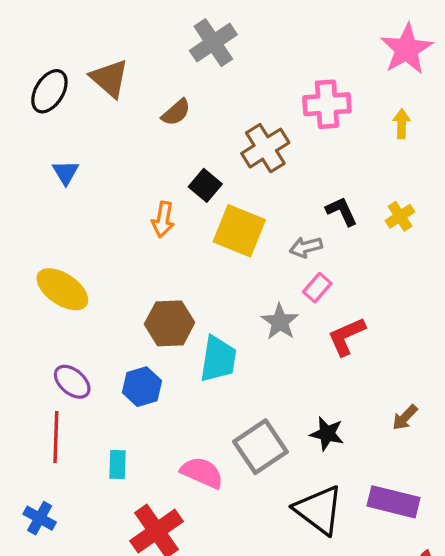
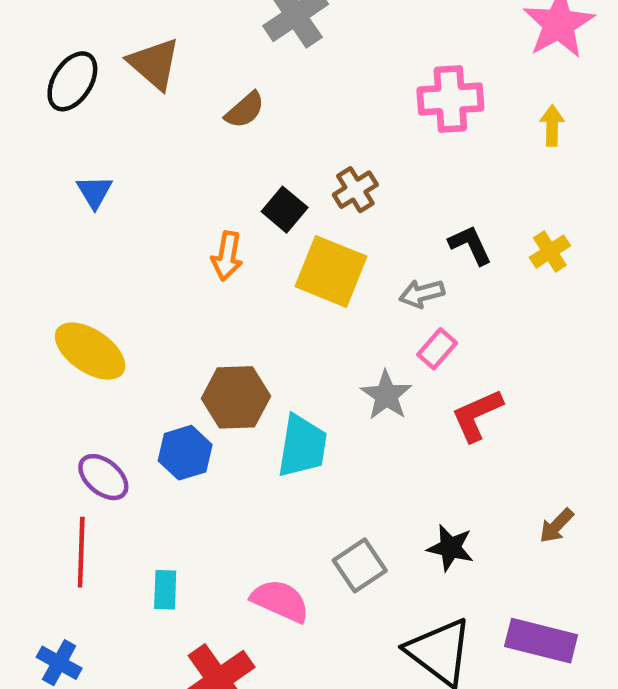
brown cross: (265, 148) -> (355, 190), moved, size x0.7
blue hexagon: (142, 387) -> (185, 453), moved
gray square: (260, 447) -> (360, 565), size x0.7

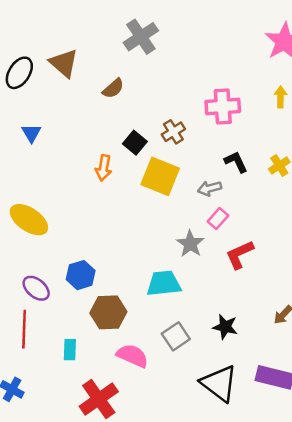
pink cross: (450, 99) -> (223, 106), moved
brown hexagon: (236, 397) -> (108, 312), moved
cyan trapezoid: (302, 446) -> (164, 283), moved, turned -105

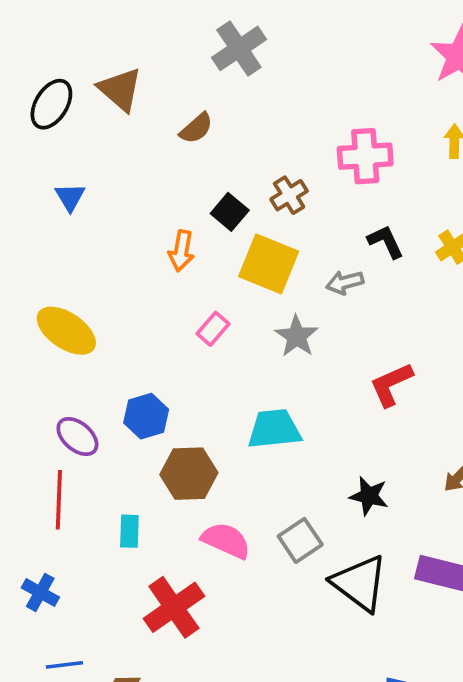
pink rectangle: (218, 218) -> (213, 329), moved
gray star: (190, 244) -> (297, 336), moved
gray square: (176, 336) -> (300, 540), moved

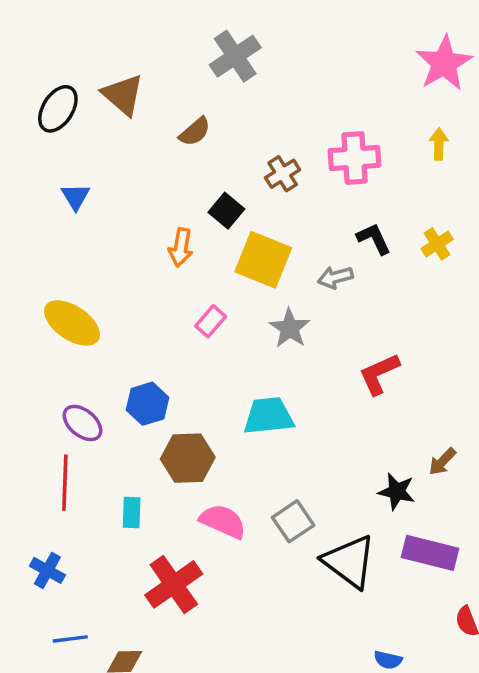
brown cross: (289, 195) -> (283, 174), moved
black star: (369, 496) -> (397, 491), moved

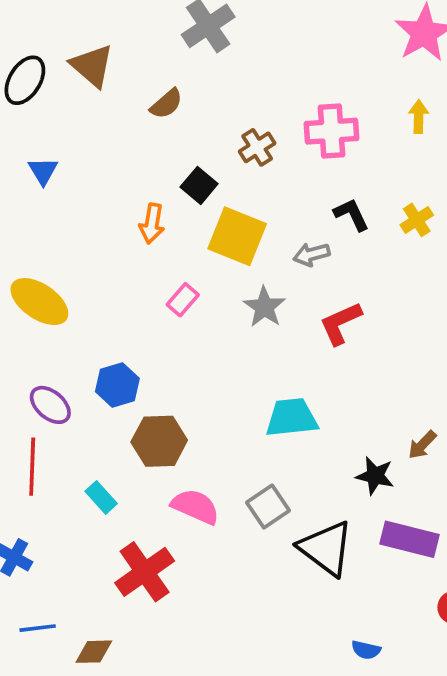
red L-shape: (379, 374) -> (341, 323), moved
cyan trapezoid: (269, 416) -> (292, 418), moved
cyan rectangle: (132, 513) -> (101, 497), turned -44

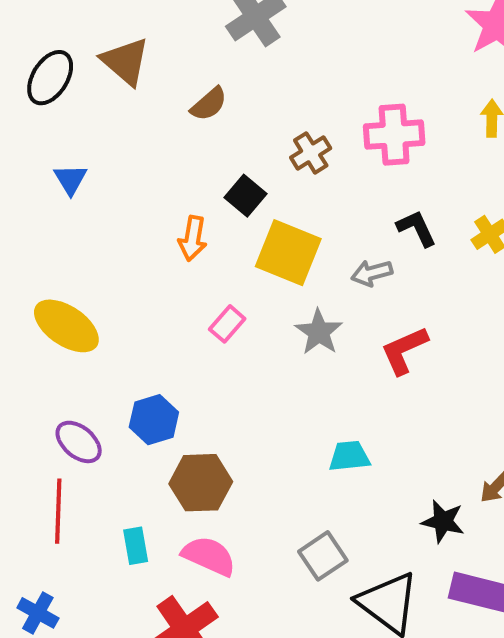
cyan trapezoid: (292, 418) -> (349, 456), size x0.7
cyan rectangle: (101, 497) -> (136, 546), turned 32
pink semicircle: (195, 507) -> (209, 556), moved

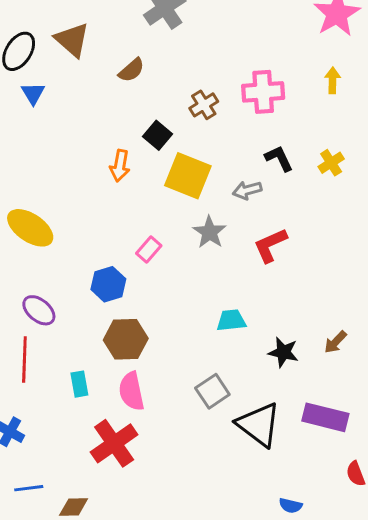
blue triangle: (70, 179) -> (33, 93), moved
pink rectangle: (227, 324) -> (149, 250), moved
blue hexagon: (154, 420) -> (108, 284), moved
black star: (443, 521) -> (283, 352), moved
pink semicircle: (209, 556) -> (131, 391), turned -126

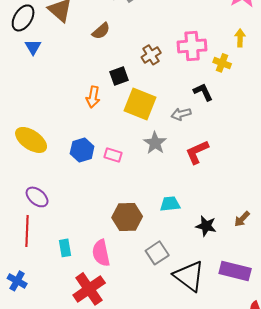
black square: (157, 135) -> (119, 76), turned 30
yellow cross: (331, 163) -> (222, 63), moved, turned -36
pink rectangle: (149, 250) -> (113, 155), turned 66
blue hexagon: (108, 284) -> (82, 150), moved
brown hexagon: (126, 339) -> (127, 217), moved

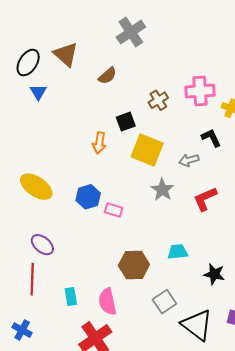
pink rectangle: (113, 155) -> (114, 210), moved

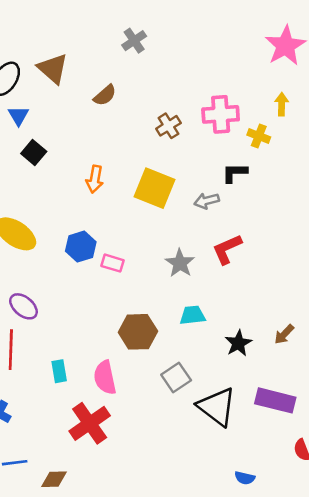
gray cross: (131, 32) -> (134, 41), size x0.7
black square: (126, 122) -> (34, 153), moved, turned -30
black L-shape: (211, 138) -> (235, 173), turned -65
gray star: (162, 190) -> (180, 263), moved
black star: (214, 274) -> (238, 343), turned 30

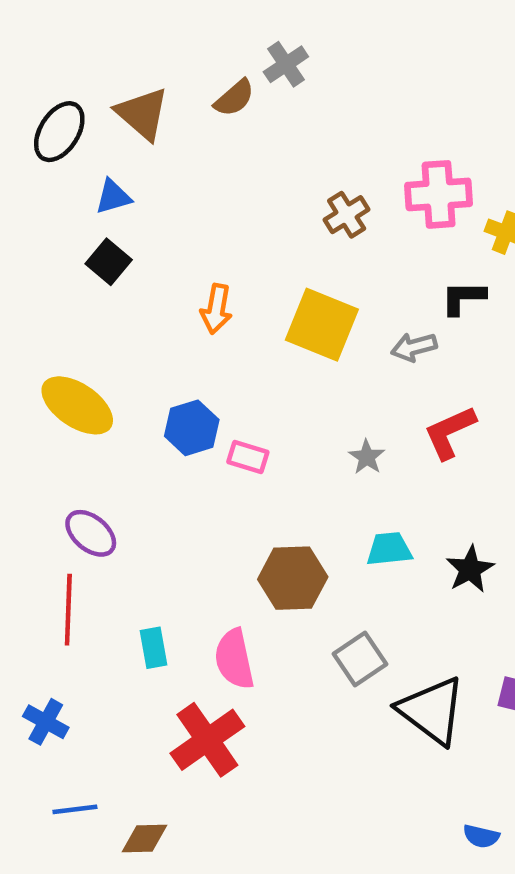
brown semicircle: (105, 95) -> (234, 98), moved
blue triangle: (18, 116) -> (113, 197), moved, turned 45
gray star: (180, 263) -> (367, 457), size x0.7
black star: (238, 343) -> (470, 569), moved

